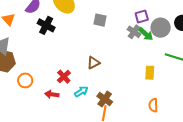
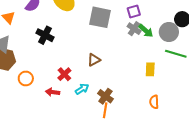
purple square: (142, 16) -> (134, 12), moved
gray square: (100, 20) -> (100, 17), size x1.6
black cross: (46, 25) -> (45, 35), moved
gray circle: (161, 28) -> (169, 32), moved

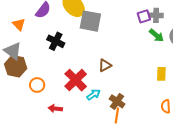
gray square: (100, 17) -> (90, 21), moved
gray cross: (134, 29) -> (156, 15), moved, turned -32
red cross: (64, 74) -> (76, 80), size x1.6
red arrow: (53, 92) -> (55, 109), moved

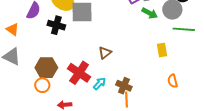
black cross: (56, 41) -> (56, 25), moved
brown hexagon: (16, 66) -> (46, 68), moved

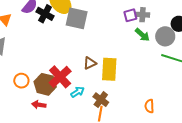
black cross: (56, 25) -> (45, 14), moved
yellow rectangle: (162, 50) -> (109, 69), moved, size x1.6
brown hexagon: (46, 68) -> (45, 84), moved

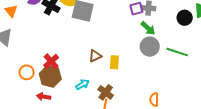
gray circle: (165, 36) -> (150, 47), moved
yellow rectangle: (109, 69) -> (114, 62), size x0.6
red cross: (60, 77) -> (51, 61), moved, size x0.7

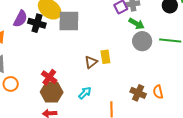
yellow rectangle: (114, 62) -> (105, 57), moved
orange circle: (27, 72) -> (11, 84), moved
brown cross: (106, 92) -> (138, 93), moved

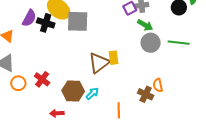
brown triangle: (91, 62) -> (99, 63), size x1.6
red cross: (49, 77) -> (42, 79), moved
brown hexagon: (52, 92) -> (73, 91), moved
orange semicircle: (158, 92) -> (158, 85), moved

